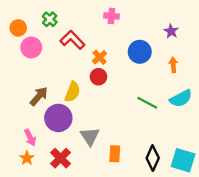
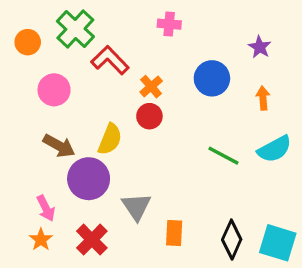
green cross: (50, 19) -> (75, 29), size x1.6
pink circle: (31, 47) -> (54, 90), moved
brown arrow: (39, 96) -> (59, 146), turned 78

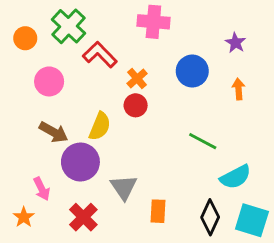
pink cross: (169, 24) -> (153, 22), size x1.5
cyan semicircle: (274, 149) -> (235, 177), moved
orange star: (41, 240) -> (24, 217), moved

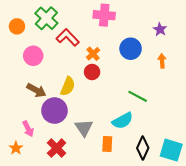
cyan semicircle: (235, 177) -> (122, 121), moved

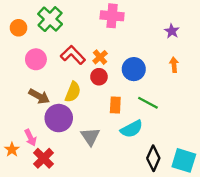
red L-shape: (68, 38) -> (73, 55), moved
blue circle: (131, 49) -> (134, 69), moved
orange rectangle: (107, 144) -> (115, 105), moved
orange star: (16, 148) -> (12, 150), moved
red cross: (57, 148) -> (44, 158), moved

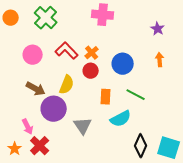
orange circle: (18, 28) -> (11, 18), moved
orange star: (12, 150) -> (15, 149), moved

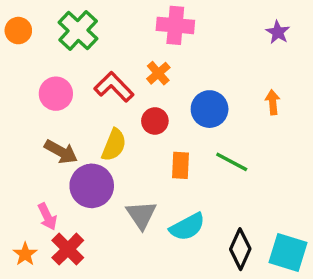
purple star: (158, 29) -> (278, 32), moved
orange cross: (92, 53) -> (158, 73), moved
cyan semicircle: (121, 119) -> (187, 227), moved

